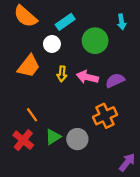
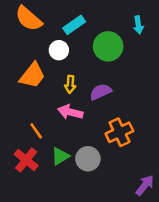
pink arrow: (87, 77) -> (70, 112), moved
purple semicircle: (115, 80) -> (101, 92), moved

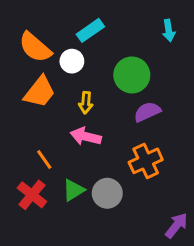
orange semicircle: (29, 19) -> (35, 47), moved
green circle: (108, 46) -> (132, 75), moved
purple semicircle: (101, 92) -> (147, 112), moved

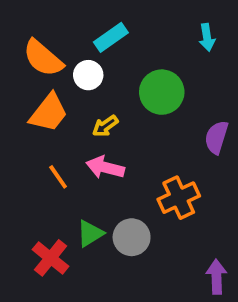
yellow arrow: (86, 103) -> (105, 126), turned 50
purple semicircle: (147, 112) -> (216, 137), moved, turned -48
orange line: (44, 159) -> (58, 177), moved
red cross: (32, 195) -> (51, 258), moved
purple arrow: (176, 226) -> (216, 277), turned -40

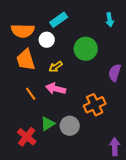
orange semicircle: (43, 58) -> (23, 31), turned -40
orange trapezoid: (49, 113) -> (26, 60), turned 125

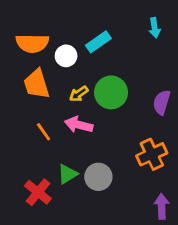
cyan rectangle: (59, 20) -> (98, 42), moved
green circle: (86, 49) -> (111, 92), moved
orange cross: (95, 105) -> (152, 154), moved

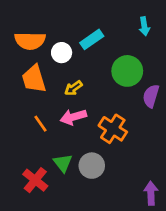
green circle: (111, 92) -> (127, 71), moved
pink arrow: (79, 125) -> (73, 117), turned -30
orange cross: (152, 154) -> (113, 129), moved, turned -32
green triangle: (67, 174) -> (63, 163), turned -36

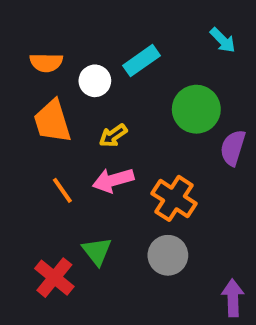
cyan arrow: (144, 26) -> (223, 40), turned -36
orange semicircle: (30, 41) -> (46, 63), size x0.7
gray circle: (92, 166) -> (168, 255), moved

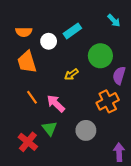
yellow arrow: (113, 136) -> (71, 74), moved
pink arrow: (113, 180) -> (56, 103), moved, turned 60
orange cross: (174, 198) -> (108, 101), moved, turned 30

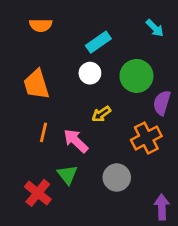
orange semicircle: (24, 32) -> (41, 25), moved
white circle: (49, 41) -> (90, 73), moved
yellow arrow: (71, 74) -> (101, 114), moved
orange line: (32, 97) -> (43, 132), turned 48

